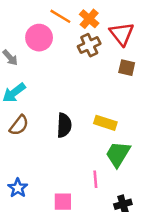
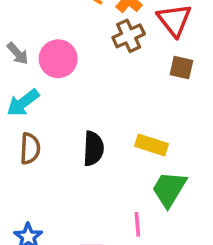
pink circle: (39, 38) -> (58, 59), moved
brown semicircle: (19, 125) -> (30, 149), turned -35

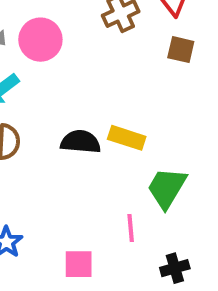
yellow rectangle: (152, 145) -> (127, 138), moved
black semicircle: (93, 149) -> (81, 142), turned -88

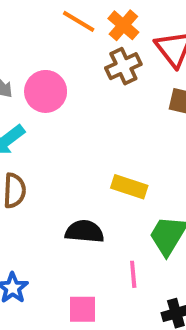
black semicircle: (81, 142) -> (84, 231), moved

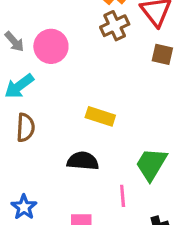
yellow rectangle: (129, 187) -> (100, 116), moved

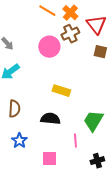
pink circle: (51, 46) -> (49, 47), moved
brown semicircle: (26, 128) -> (14, 109), moved
blue star: (24, 207) -> (19, 141), moved

